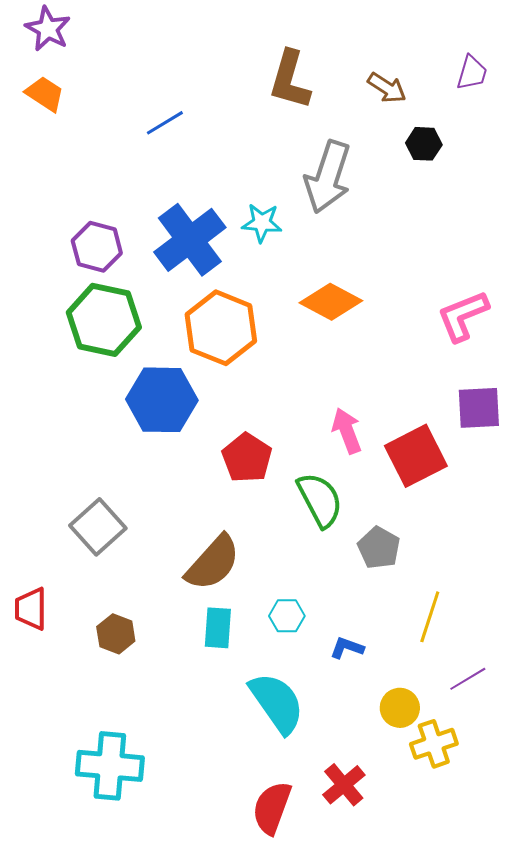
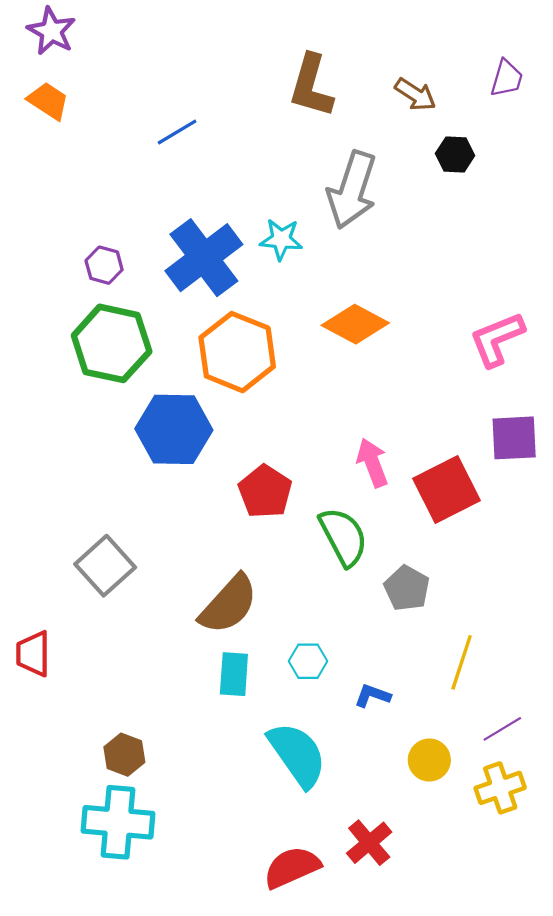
purple hexagon: (97, 247) -> (104, 265), size x0.7
brown hexagon: (116, 634) -> (124, 755), moved
yellow cross: (434, 744) -> (500, 788), moved
red semicircle: (272, 808) -> (292, 867), turned 46

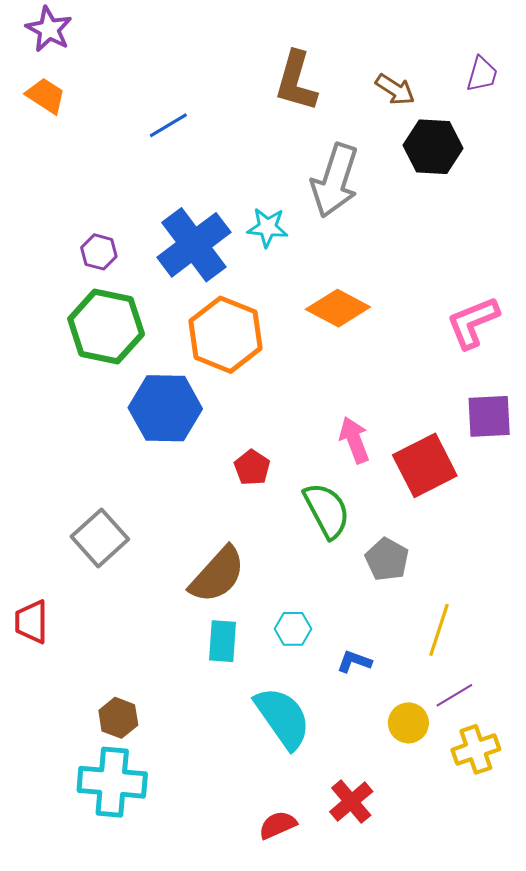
black hexagon: (455, 155) -> (433, 147), size x1.6
red pentagon: (265, 492) -> (252, 467), size x0.7
purple line: (502, 729) -> (454, 695), moved
red semicircle: (292, 867) -> (278, 825), size x0.7

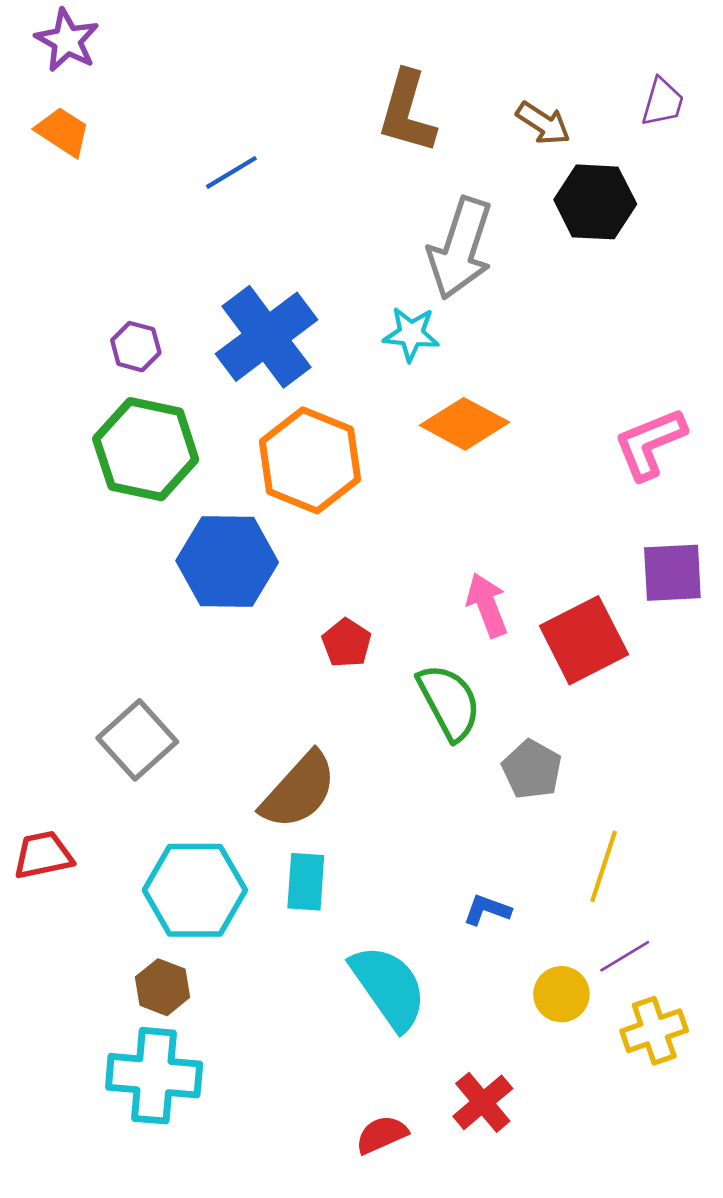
cyan star: (267, 227) -> (411, 334), moved
red trapezoid: (31, 622) -> (43, 855), turned 78
cyan hexagon: (293, 629) -> (195, 890), moved, size x2.0

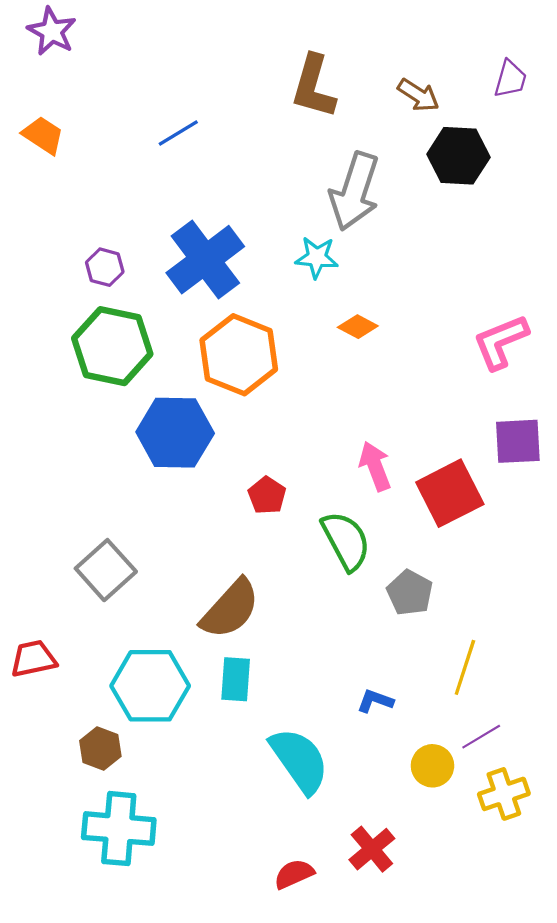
orange trapezoid: (63, 132) -> (43, 135), moved
orange diamond: (465, 424) -> (358, 327), size x0.6
brown hexagon: (163, 987) -> (100, 748), moved

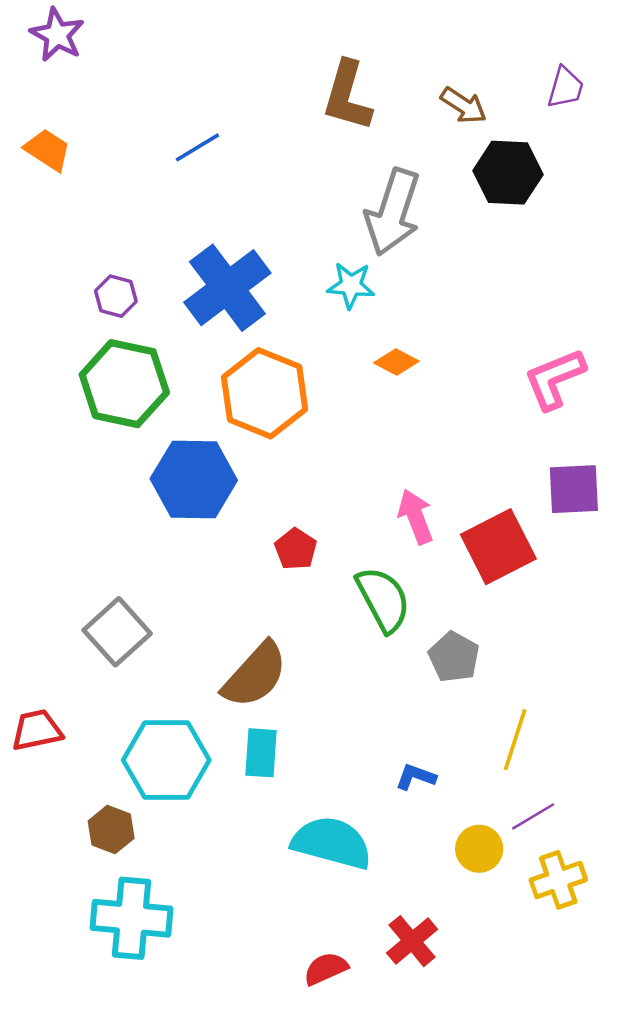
cyan semicircle: (299, 760) -> (332, 843), turned -40

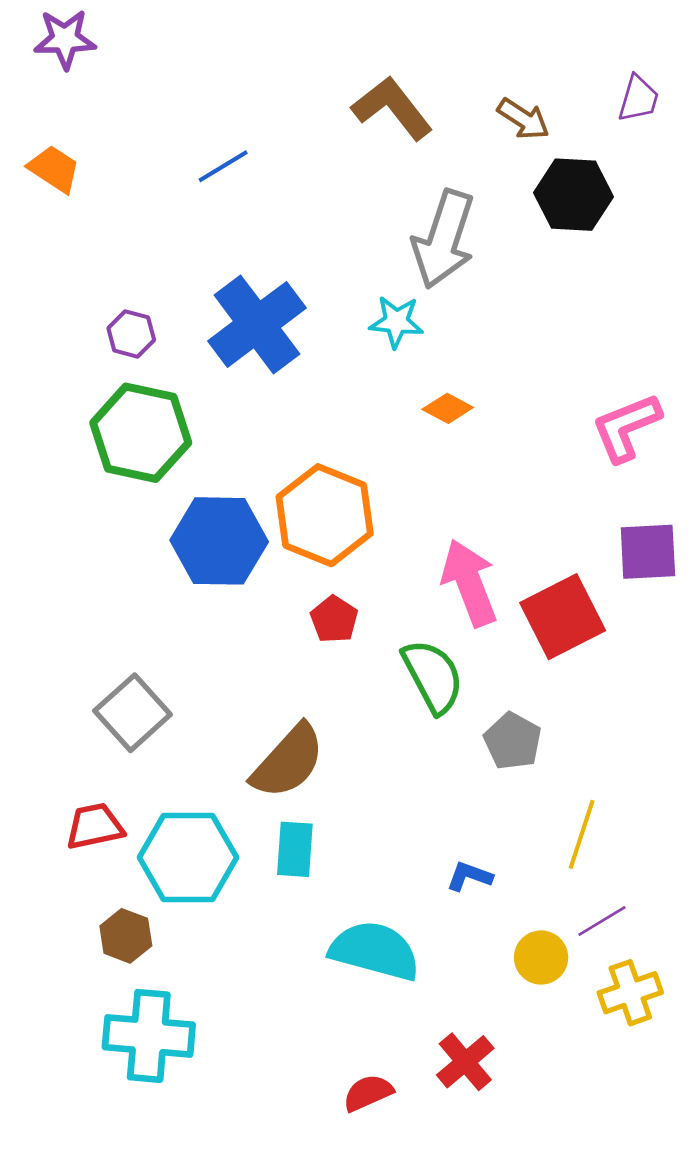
purple star: (57, 35) -> (65, 39), turned -30
brown L-shape: (347, 96) -> (392, 108), turned 126
orange hexagon: (265, 393) -> (325, 515), moved
pink arrow: (416, 517) -> (469, 583), size x1.4
red trapezoid: (37, 730) -> (95, 826), moved

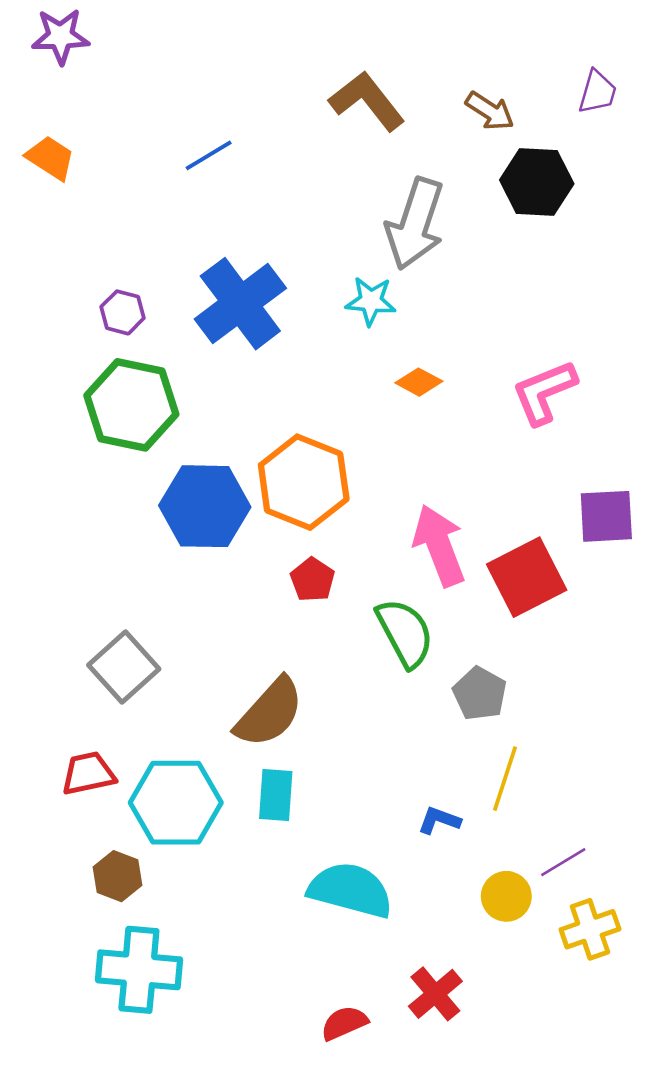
pink L-shape: (626, 427) -> (544, 392), moved
yellow line: (582, 834) -> (505, 779), moved

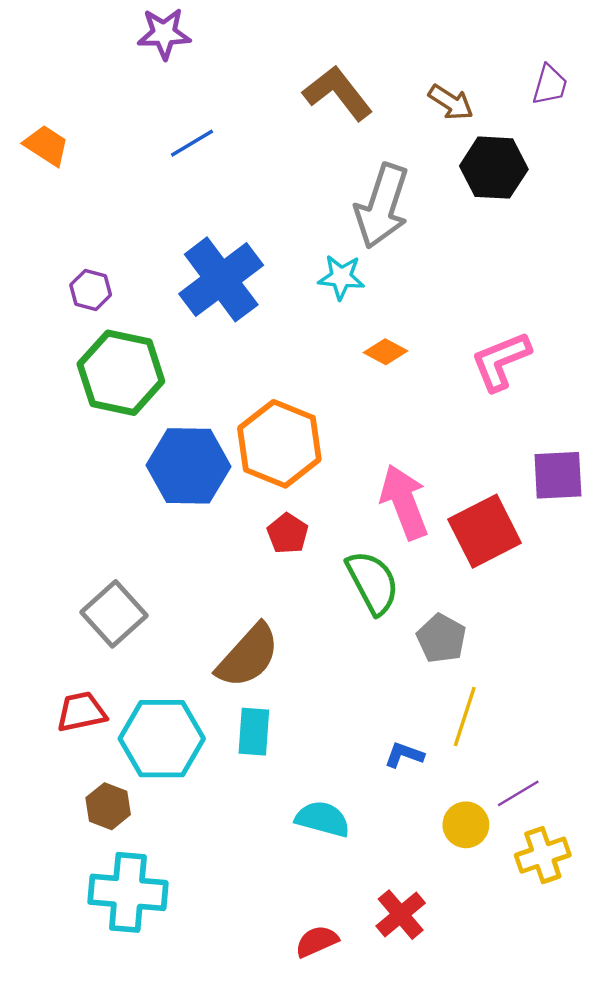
purple star: (60, 36) -> (164, 34), moved
purple hexagon: (123, 312) -> (91, 290), moved
cyan semicircle: (351, 890) -> (323, 819), size x0.7

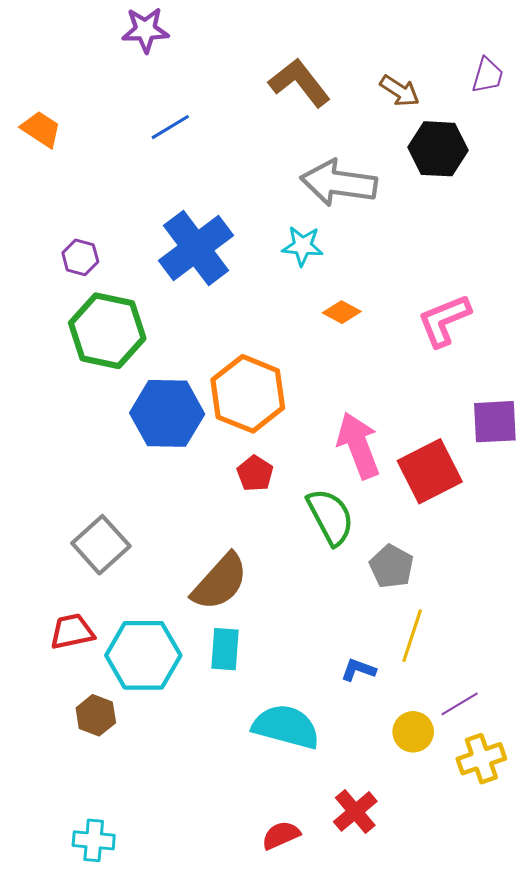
gray arrow: (382, 206) -> (339, 183), turned 80
cyan semicircle: (323, 819) -> (286, 727), size x1.4
cyan cross: (128, 892) -> (94, 840), moved, size x0.6

